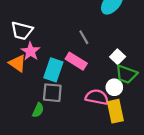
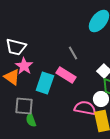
gray square: (52, 93) -> (24, 106), moved
green semicircle: (38, 110) -> (31, 120), turned 136

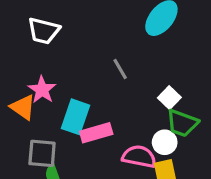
white trapezoid: (16, 47) -> (44, 31), moved
pink rectangle: (66, 75) -> (96, 133), moved, turned -48

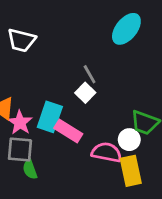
pink star: (42, 90) -> (20, 123), moved
white square: (169, 98) -> (85, 93), moved
pink rectangle: (96, 133) -> (68, 131), turned 48

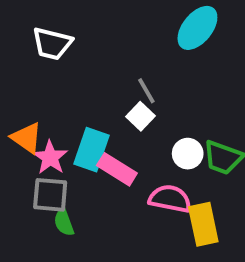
white circle: (129, 140) -> (188, 154), moved

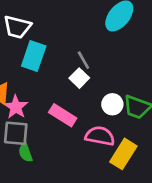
cyan rectangle: (91, 150) -> (34, 56), moved
yellow rectangle: (203, 224) -> (123, 154), turned 44

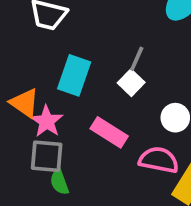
cyan rectangle: (34, 56) -> (74, 75), moved
gray line: (83, 60) -> (137, 59), turned 54

